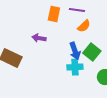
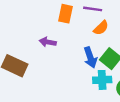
cyan cross: (75, 67) -> (102, 80), moved

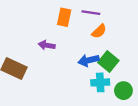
blue arrow: (90, 57) -> (89, 60), turned 96

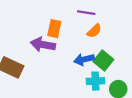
orange rectangle: (64, 17) -> (54, 29), moved
purple arrow: (47, 45) -> (43, 45), size x1.5

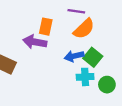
orange semicircle: (94, 31) -> (84, 29), size x1.5

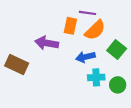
orange rectangle: (46, 27) -> (70, 26), moved
green square: (93, 57) -> (117, 49), moved

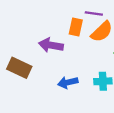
blue arrow: (85, 57) -> (68, 82), moved

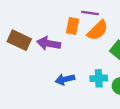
brown rectangle: (19, 68) -> (19, 40), moved

